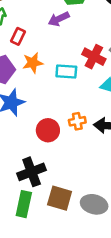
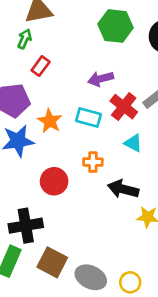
purple arrow: (59, 19) -> (101, 79), moved
orange star: (33, 63) -> (50, 121), moved, turned 30
orange cross: (77, 121) -> (93, 162), moved

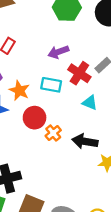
orange cross: (93, 162) -> (53, 133), moved, turned -35
red circle: (54, 181) -> (35, 118), moved

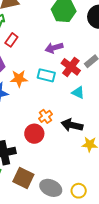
orange star: (19, 91) -> (19, 79), turned -30
red circle: (35, 118) -> (34, 134), moved

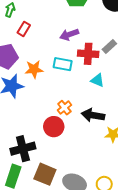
red cross: (71, 67) -> (88, 54), turned -30

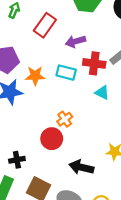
red rectangle: (24, 29) -> (45, 25), moved, size x1.5
black arrow: (93, 115) -> (81, 167), moved
black cross: (23, 149) -> (17, 160), size x0.6

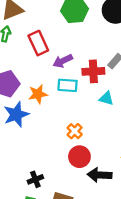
red rectangle: (45, 25) -> (38, 43), turned -50
purple arrow: (75, 41) -> (63, 61), moved
red circle: (52, 139) -> (79, 157), moved

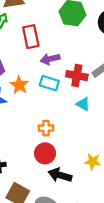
orange star: (38, 94) -> (19, 85), turned 30
orange cross: (75, 131) -> (46, 128), turned 32

